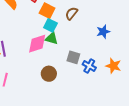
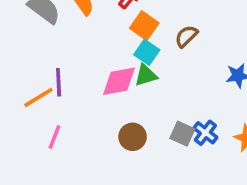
green triangle: (52, 38) -> (146, 75), turned -40
gray square: (73, 57) -> (182, 134), moved

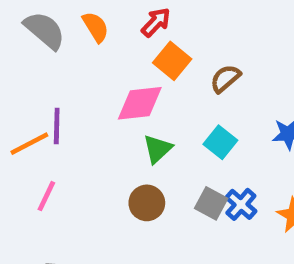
cyan square: (147, 52) -> (220, 142), moved
green triangle: (146, 75) -> (158, 149), moved, turned -30
pink diamond: (119, 81) -> (140, 103), moved

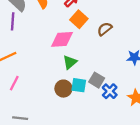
purple line: (57, 126) -> (13, 21), moved
cyan square: (220, 142) -> (79, 85), moved, turned -32
gray square: (211, 203) -> (97, 80), moved

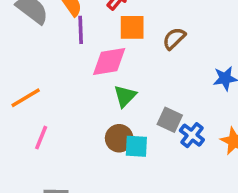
orange square: (79, 19) -> (132, 27), turned -36
purple line: (13, 21) -> (81, 30), moved
cyan square: (79, 85) -> (136, 146), moved

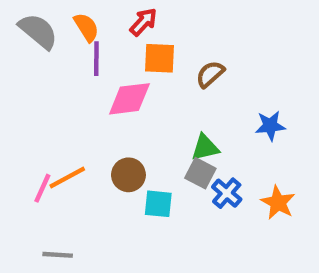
green triangle: (125, 96) -> (205, 148), moved, turned 30
orange line: (26, 98) -> (67, 178), moved
brown circle: (119, 138) -> (128, 175), moved

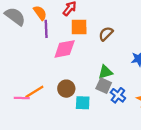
pink line: (42, 188) -> (22, 98), turned 70

